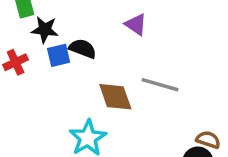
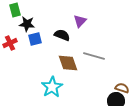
purple triangle: (136, 24) -> (80, 21), turned 40
black semicircle: (83, 49) -> (62, 35), moved

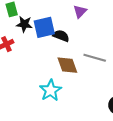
purple triangle: (80, 21) -> (80, 12), moved
blue square: (35, 39) -> (44, 27), moved, size x1.5

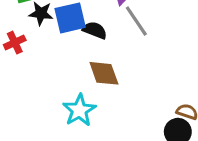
gray line: (95, 58) -> (136, 21), moved, turned 40

